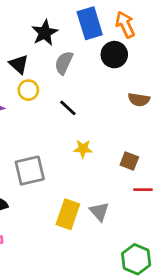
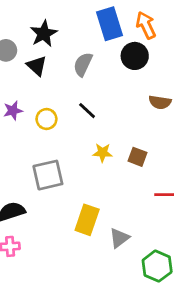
black star: (45, 33) -> (44, 34), moved
yellow circle: (28, 90) -> (46, 119), moved
brown square: (129, 161) -> (138, 157), moved
gray triangle: (99, 211) -> (119, 238), moved, turned 35

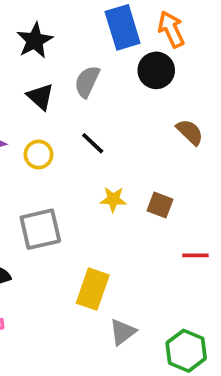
black triangle: (37, 66) -> (40, 97), moved
brown semicircle: (160, 102) -> (190, 132), turned -145
gray triangle: (119, 238) -> (123, 332), moved

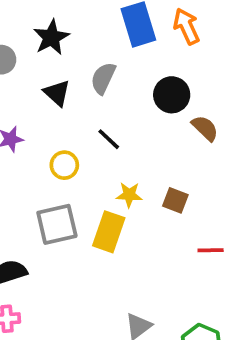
black circle: (156, 70) -> (172, 95), moved
yellow circle: (38, 154) -> (64, 165), moved
yellow rectangle: (93, 289) -> (109, 232), moved

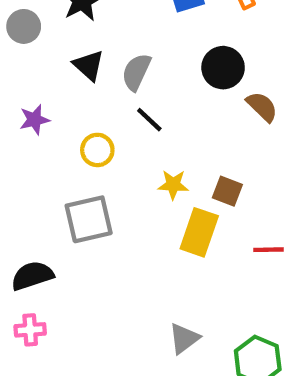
gray semicircle: (103, 78) -> (136, 72), moved
yellow rectangle: (109, 232) -> (199, 232), moved

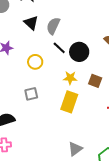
black circle: (223, 68) -> (79, 52), moved
gray square: (89, 219) -> (31, 94), size x0.6
yellow rectangle: (199, 232) -> (69, 102), moved

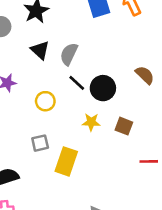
yellow rectangle: (69, 102) -> (66, 161), moved

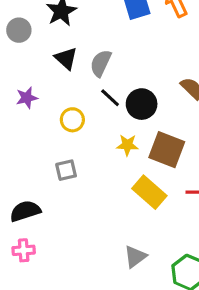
brown square: (124, 126) -> (167, 150), size x1.6
yellow rectangle: (66, 161) -> (149, 192), moved, turned -68

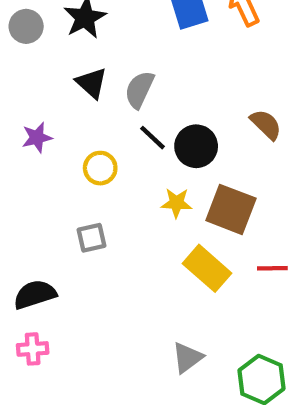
gray circle: (19, 30) -> (26, 26), moved

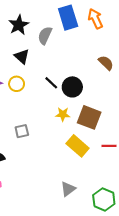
gray semicircle: (139, 90) -> (45, 35), moved
brown semicircle: (266, 124) -> (106, 63), moved
yellow circle: (100, 168) -> (17, 84), moved

